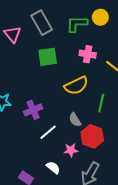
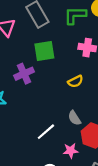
yellow semicircle: (76, 86) -> (75, 81), size x0.6
purple cross: (33, 110) -> (24, 74), moved

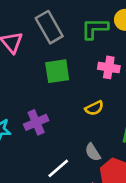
purple cross: (24, 74) -> (36, 122), moved

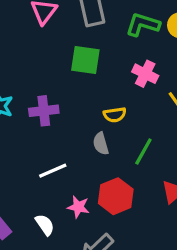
gray semicircle: (93, 152) -> (101, 144), moved

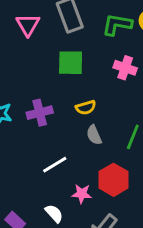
yellow semicircle: (115, 115) -> (86, 108), moved

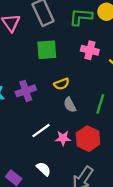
pink star: (82, 194) -> (63, 138), moved

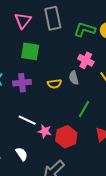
green square: (47, 50) -> (30, 51), moved
gray semicircle: (70, 105) -> (74, 78), moved
white line: (41, 131) -> (27, 120), turned 48

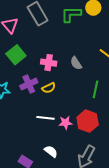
green square: (30, 51) -> (16, 55), moved, turned -30
pink cross: (86, 60) -> (49, 63), moved
yellow semicircle: (54, 84) -> (49, 88), moved

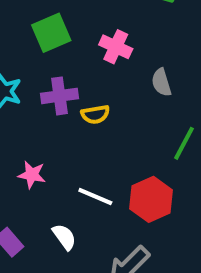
pink cross: (49, 63) -> (116, 47), moved
white line: (45, 118) -> (95, 197), moved
pink star: (66, 123) -> (32, 175), moved

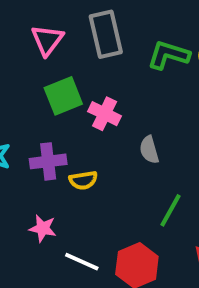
green square: (51, 33) -> (63, 96), moved
pink star: (32, 175) -> (43, 228), moved

